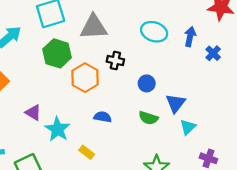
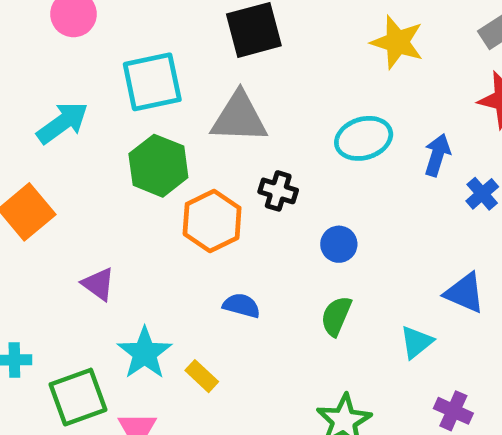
cyan ellipse: (154, 32) -> (364, 138), turned -40
blue triangle: (176, 103) -> (465, 293), moved, turned -50
green semicircle: (148, 118) -> (336, 316), turned 90
cyan star: (58, 129) -> (145, 353), moved

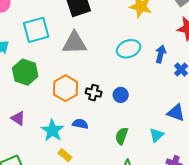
green hexagon: (158, 166) -> (25, 72), moved
black cross: (278, 191) -> (94, 93), moved
green semicircle: (336, 316) -> (122, 136), moved
cyan star: (145, 353) -> (52, 130), moved

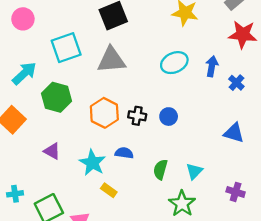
cyan triangle: (157, 135) -> (194, 171), moved
green semicircle: (122, 136) -> (160, 169), moved

